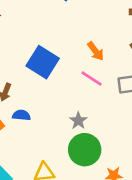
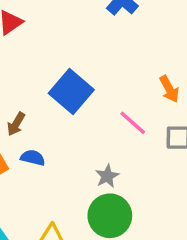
orange arrow: (96, 51) -> (169, 89), moved

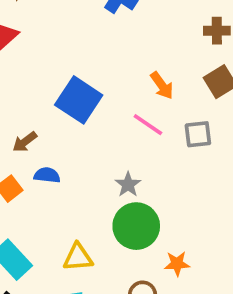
orange arrow: (169, 89) -> (162, 85), moved
brown arrow: (16, 124) -> (25, 142), turned 30

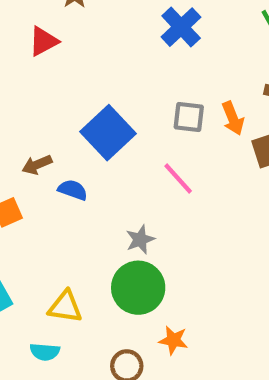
orange arrow: (162, 85) -> (233, 118), moved
gray square: (198, 134) -> (189, 117), moved
blue semicircle: (47, 175) -> (73, 190), moved

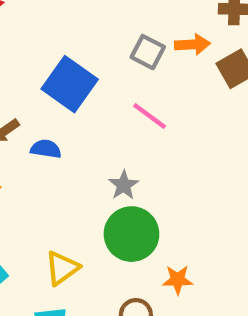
gray square: (189, 117) -> (148, 52), turned 32
orange arrow: (233, 118) -> (192, 44), turned -60
yellow triangle: (65, 307) -> (62, 268), turned -33

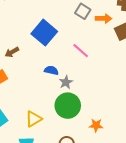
gray square: (148, 52) -> (83, 11), moved
blue semicircle: (46, 149) -> (51, 70), moved
orange star: (178, 280) -> (96, 125), moved

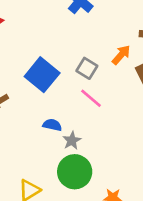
gray square: (83, 11) -> (87, 68), moved
orange arrow: (104, 19) -> (121, 55), turned -49

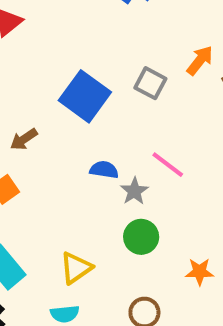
pink line: (91, 98) -> (168, 165), moved
green circle: (75, 172) -> (141, 237), size x0.7

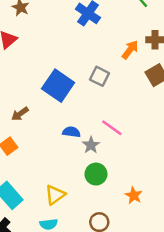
orange arrow: (200, 60) -> (130, 50), moved
orange star: (200, 272) -> (134, 195), turned 30

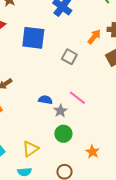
blue square: (58, 86) -> (33, 38), moved, turned -30

